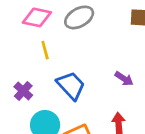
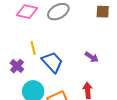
yellow line: (45, 50) -> (33, 48), moved

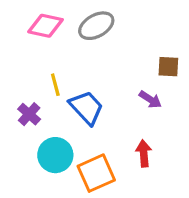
brown square: (103, 12) -> (168, 67), moved

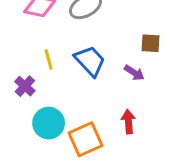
blue trapezoid: (86, 108) -> (90, 61), moved

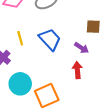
red arrow: (128, 122) -> (77, 70), moved

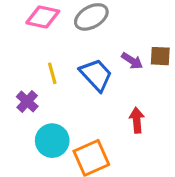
purple arrow: (82, 48) -> (132, 61), moved

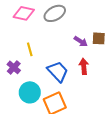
blue trapezoid: (96, 75) -> (58, 71), moved
red arrow: (137, 120) -> (84, 66), moved

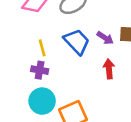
purple cross: (14, 67) -> (40, 70), moved, turned -32
blue trapezoid: (58, 71) -> (77, 42), moved

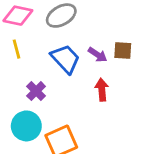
yellow line: (42, 48) -> (17, 49), moved
purple cross: (40, 70) -> (36, 91), moved, turned 35

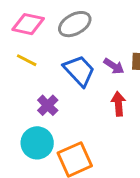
yellow line: (17, 49) -> (27, 60), turned -48

